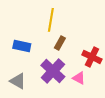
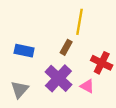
yellow line: (51, 20) -> (79, 22), moved
gray triangle: (18, 81) -> (20, 89), turned 42

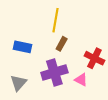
yellow line: (79, 22) -> (55, 20), moved
purple cross: (58, 78) -> (54, 73), turned 30

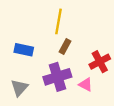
red cross: (94, 58) -> (100, 62), turned 36

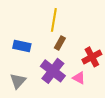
purple cross: (57, 77) -> (53, 71), turned -35

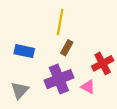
purple cross: (53, 71) -> (59, 79), turned 30

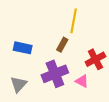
yellow line: (60, 22) -> (74, 21), moved

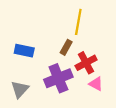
red cross: (95, 59) -> (86, 63), moved
pink triangle: (82, 81) -> (96, 84), moved

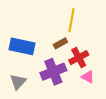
brown rectangle: (66, 47) -> (60, 43), turned 32
blue rectangle: (24, 51) -> (22, 46), size x1.4

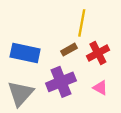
red cross: (79, 58) -> (98, 53), moved
gray triangle: (18, 82) -> (20, 93), size x1.4

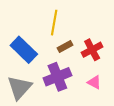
yellow line: (82, 23) -> (54, 23), moved
blue rectangle: (25, 53) -> (24, 50), turned 32

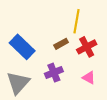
yellow line: (54, 23) -> (76, 21), moved
purple cross: (57, 77) -> (54, 73), size x0.7

